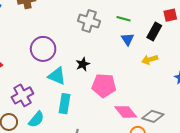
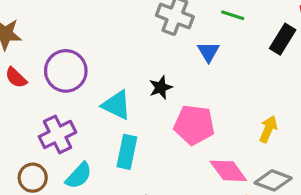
blue triangle: (128, 39) -> (208, 52), moved
purple circle: (43, 49) -> (66, 71), moved
yellow arrow: (150, 60) -> (268, 129), moved, turned 126

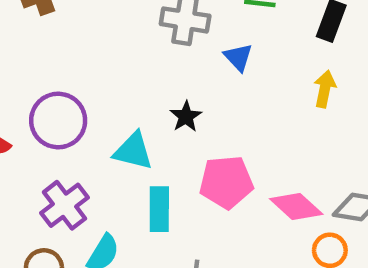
pink pentagon: (194, 125) -> (226, 182), moved
yellow arrow: (268, 129) -> (325, 89), moved

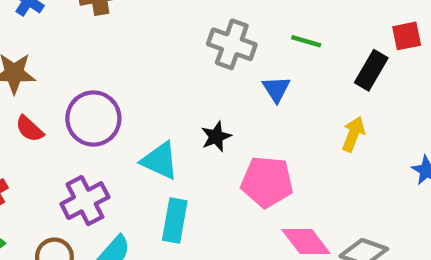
pink pentagon: (226, 182) -> (267, 182), moved

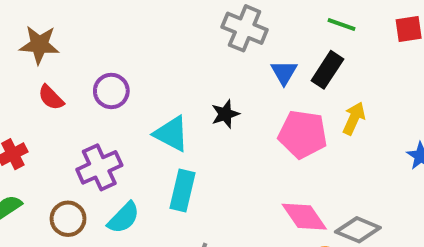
green line: (306, 41) -> (342, 24), moved
black rectangle: (371, 70) -> (327, 70), moved
purple circle: (93, 118) -> (111, 91), size x0.7
pink pentagon: (267, 182) -> (303, 134), moved

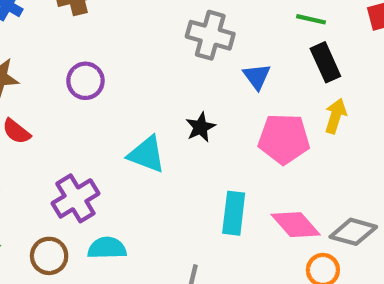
black rectangle: (327, 70) -> (325, 62), moved, turned -51
purple circle: (111, 91) -> (85, 81), moved
cyan rectangle: (182, 191) -> (234, 213), moved
cyan semicircle: (124, 218) -> (107, 248), turned -129

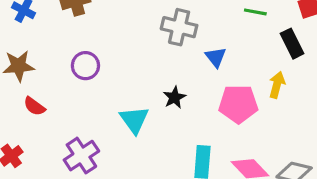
black rectangle: (325, 62) -> (292, 44), moved
cyan triangle: (147, 154) -> (134, 120), turned 36

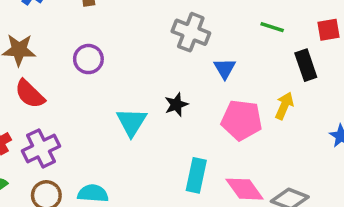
red semicircle: (34, 106) -> (30, 94), size x1.4
purple cross: (81, 156) -> (41, 148), moved

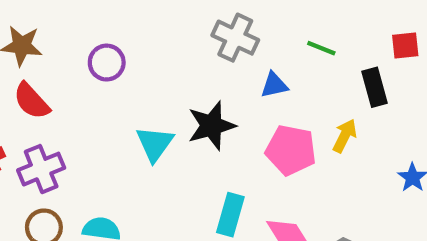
green line: (272, 27) -> (321, 48), moved
blue triangle: (225, 68) -> (274, 85), turned 45
black star: (176, 104) -> (211, 126), size x1.6

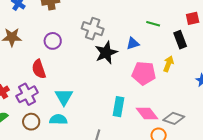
gray cross: (235, 38) -> (93, 29), moved
red semicircle: (31, 101) -> (39, 69), moved, turned 30
black star: (211, 126) -> (106, 53), moved
cyan triangle: (155, 144) -> (64, 97), moved

